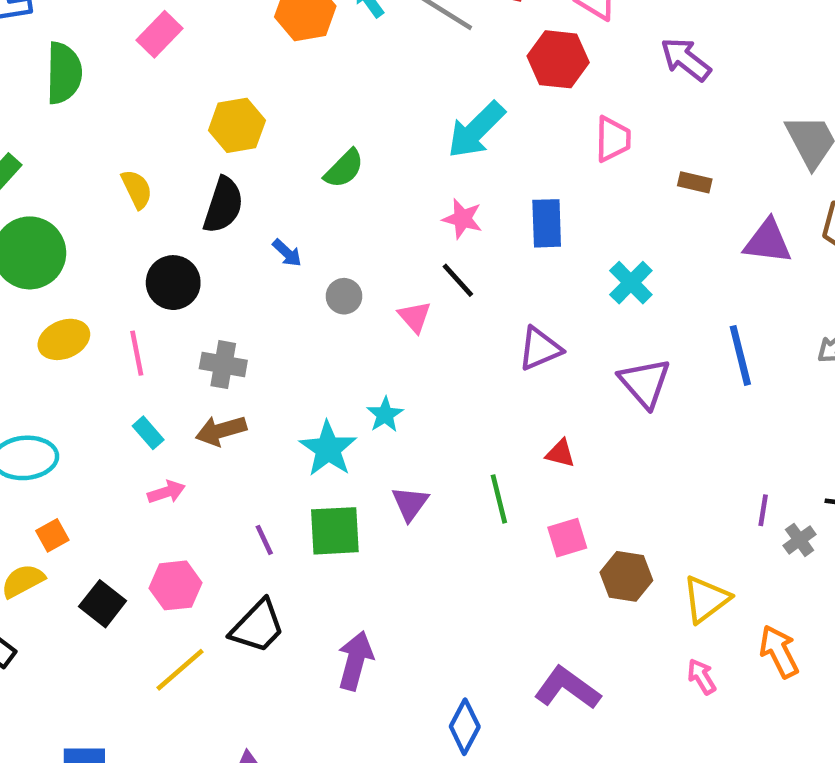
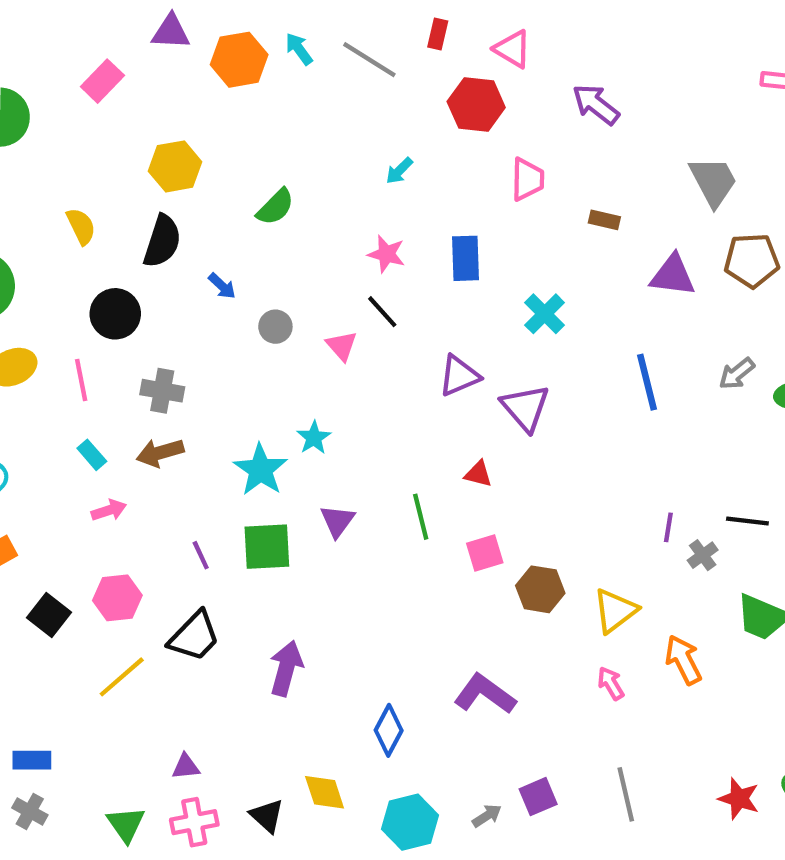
cyan arrow: (476, 130) -> (399, 171), size x0.5
purple triangle: (645, 383) -> (525, 408), moved

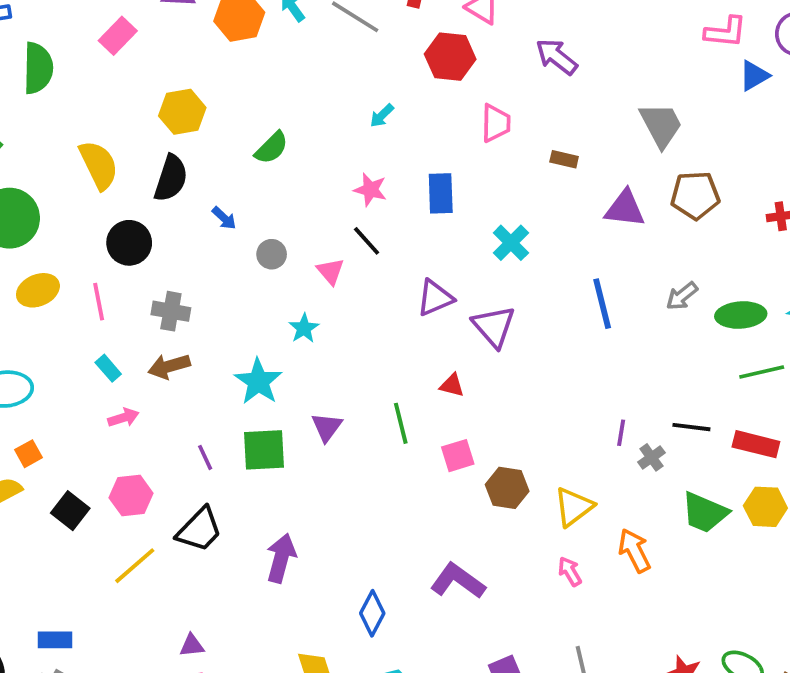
yellow semicircle: (81, 226) -> (99, 165), size x1.5
cyan star: (314, 438) -> (304, 328), moved

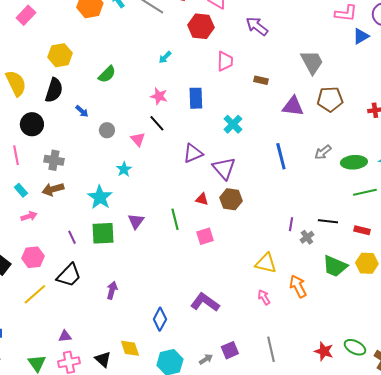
red rectangle: (756, 444) -> (362, 230), size x0.7
brown hexagon: (507, 488) -> (231, 199), moved
yellow triangle: (574, 507) -> (266, 263), turned 50
purple arrow: (281, 558) -> (112, 290), size x0.7

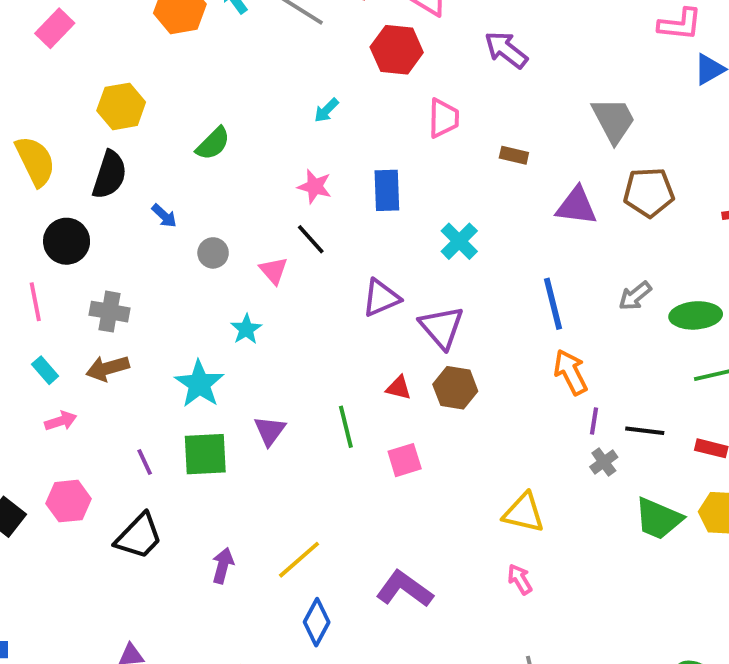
purple line: (291, 224) -> (594, 421), moved
orange arrow: (298, 286) -> (571, 372), moved
yellow line: (35, 294) -> (299, 560), moved

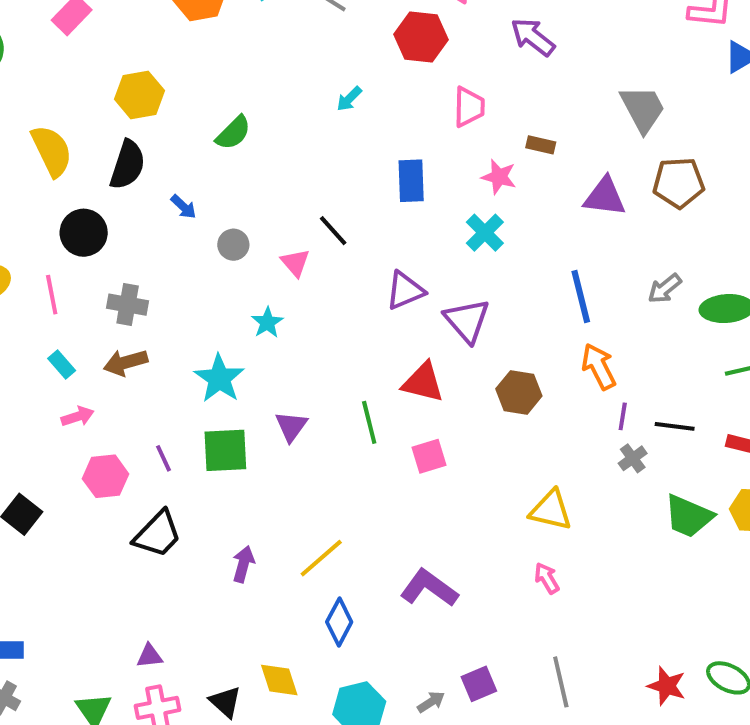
pink star: (315, 187) -> (499, 177), moved
red triangle: (399, 388) -> (423, 382), size x1.6
brown hexagon: (455, 388) -> (519, 392), moved
pink hexagon: (68, 501) -> (106, 476), moved

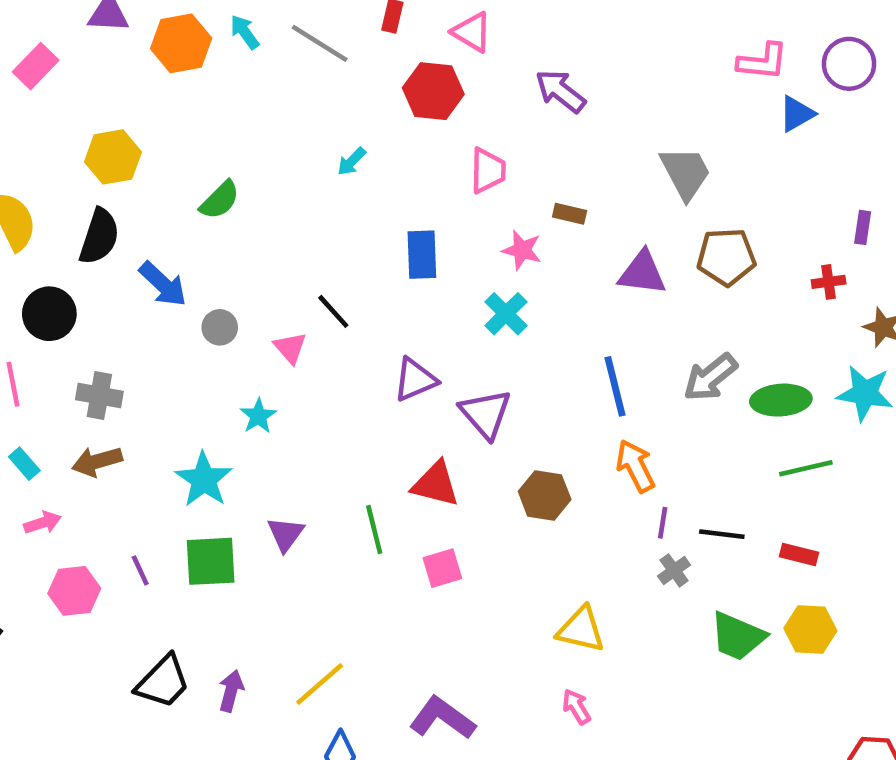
blue arrow: (183, 207) -> (163, 284), size x1.6
gray arrow: (665, 289) -> (710, 377), size x1.4
black trapezoid: (157, 534) -> (163, 682), moved

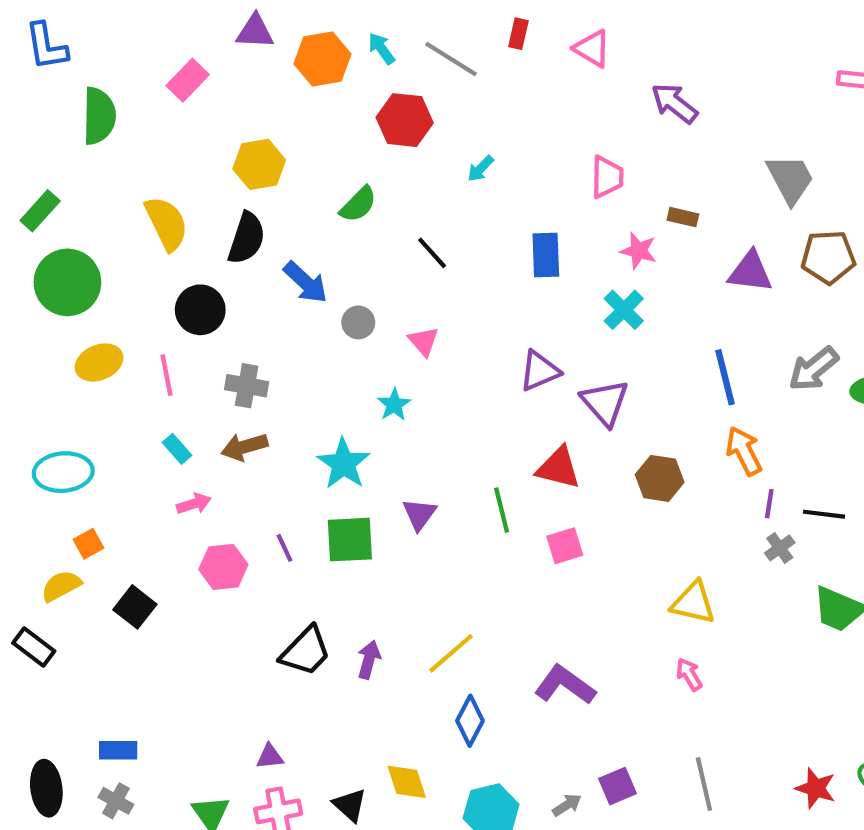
red hexagon: (433, 91) -> (405, 120), moved
black line: (333, 311) -> (432, 253), moved

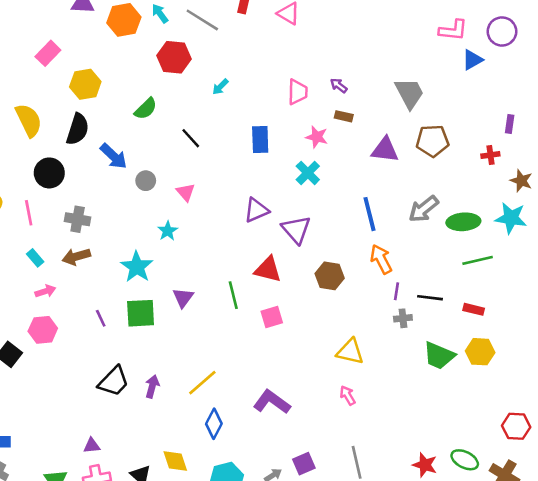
pink rectangle: (188, 80) -> (48, 53), moved
purple arrow: (674, 103) -> (339, 85), moved, size x0.6
gray cross: (780, 548) -> (403, 318), turned 30
pink hexagon: (223, 567) -> (43, 330), moved

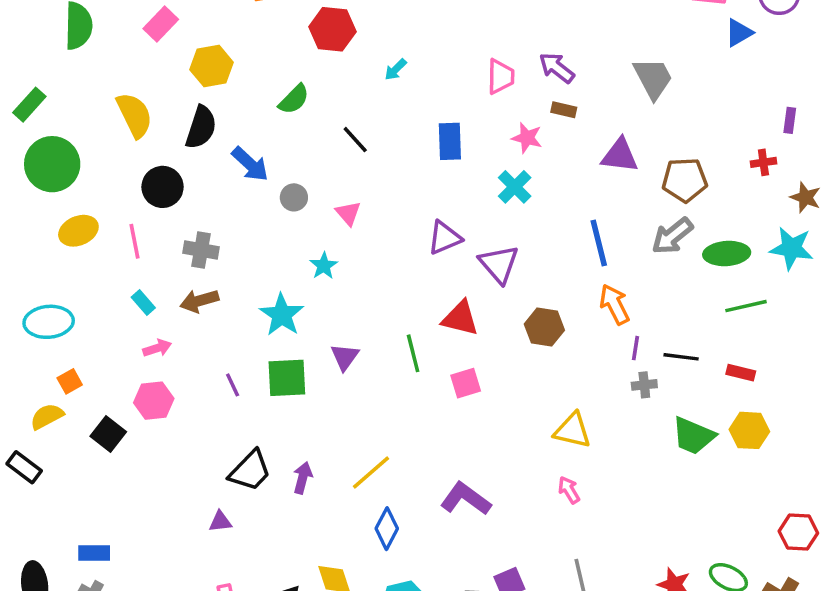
purple arrow: (339, 85) -> (557, 68), size x1.5
brown pentagon: (433, 141) -> (685, 180), moved
purple triangle: (92, 446) -> (220, 522), moved

